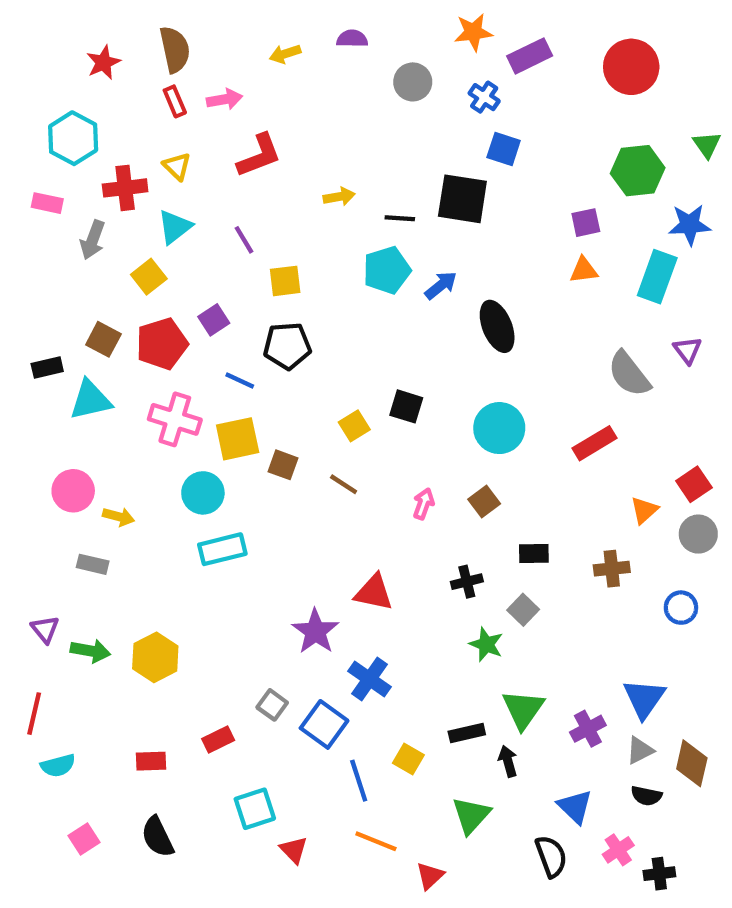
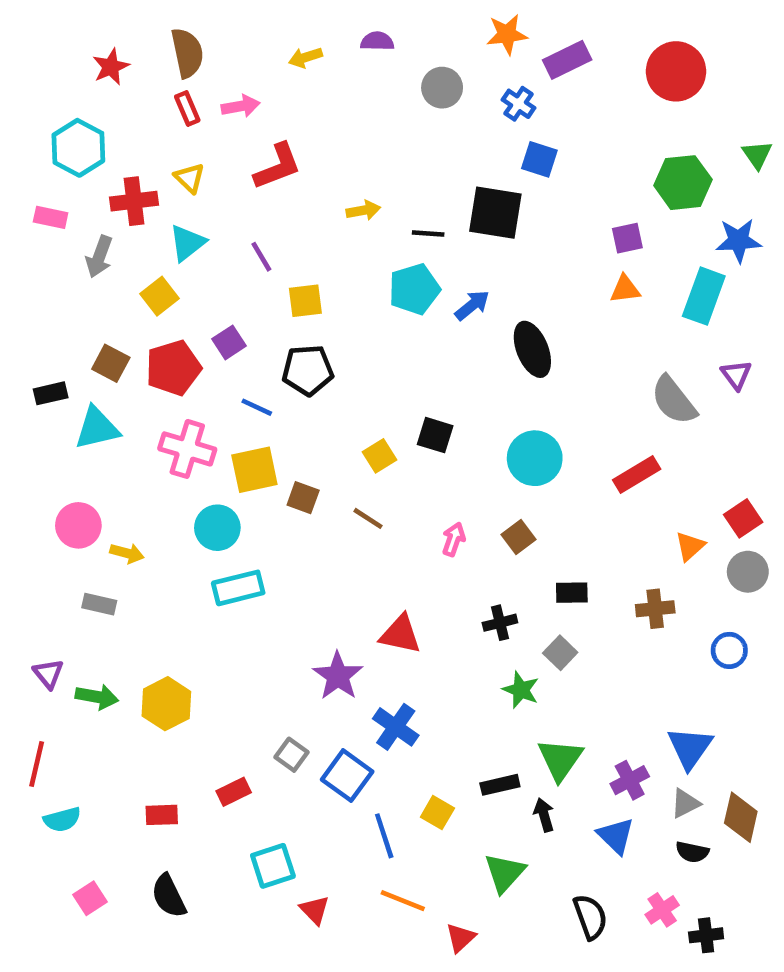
blue triangle: (575, 807) -> (616, 836), moved

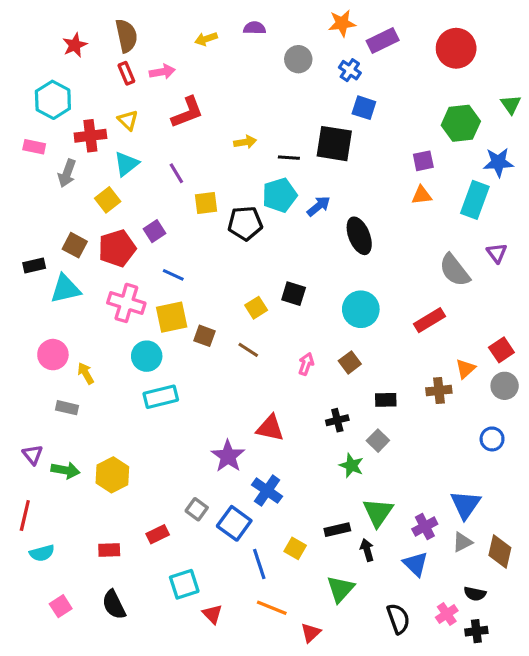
black pentagon: (308, 370) -> (245, 223), moved
yellow arrow: (127, 553) -> (86, 373), turned -135
brown cross: (655, 609) -> (439, 391), moved
black semicircle: (692, 852) -> (475, 594), moved

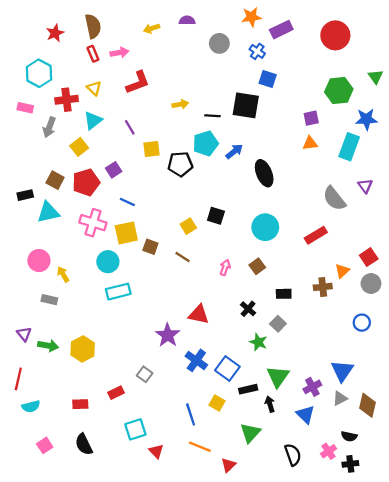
black cross: (337, 420) -> (248, 309), turned -35
blue square: (234, 523) -> (227, 369), moved

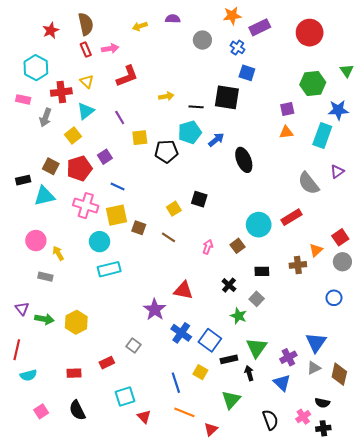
purple triangle: (365, 186) -> (337, 172), turned 32
cyan circle: (265, 227) -> (259, 225), moved

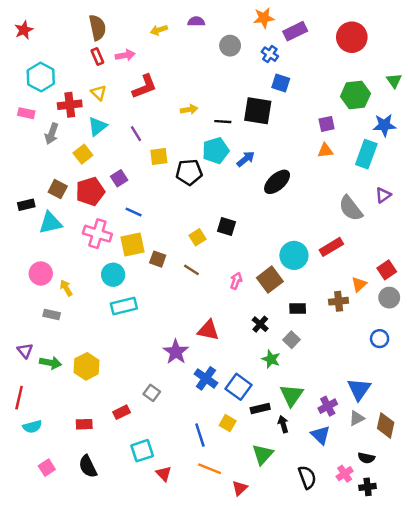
red star: (51, 30) -> (24, 30), moved
black ellipse: (244, 160) -> (277, 182), turned 70
brown square: (237, 246) -> (270, 280), size x1.5

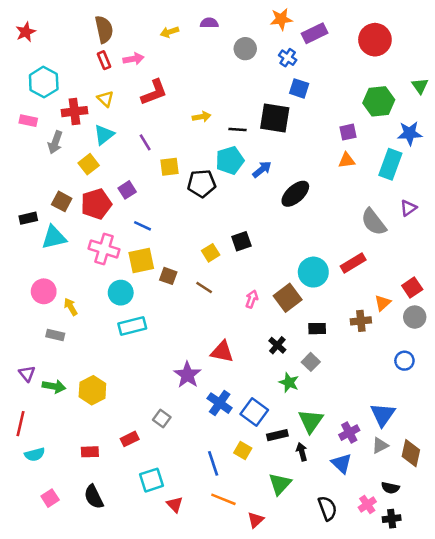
black square: (226, 226) -> (241, 241), turned -36

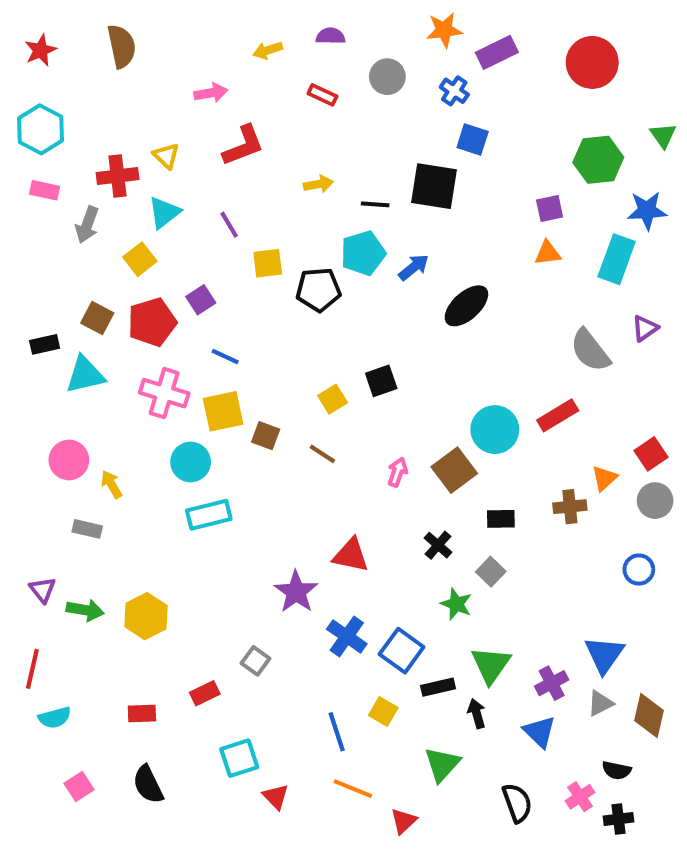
brown semicircle: (104, 29) -> (122, 46), moved
red rectangle: (104, 60) -> (322, 95), moved, turned -42
cyan hexagon: (44, 82) -> (40, 129), moved

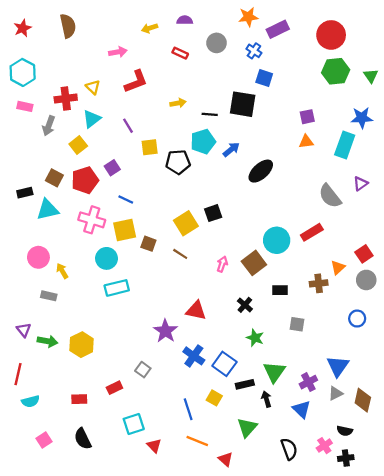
green hexagon: (598, 160) -> (336, 71), moved
yellow square: (333, 399) -> (186, 223), size x1.5
gray square: (491, 572) -> (297, 324), moved, turned -35
red triangle: (404, 821) -> (226, 459), turned -35

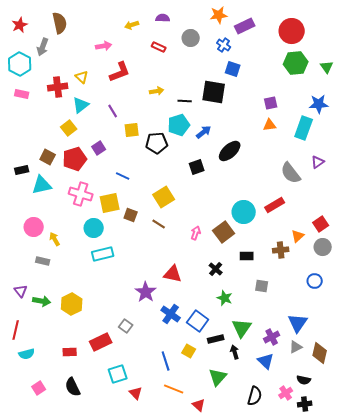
gray arrow: (49, 126) -> (43, 47), moved
blue line: (126, 199) -> (123, 176), moved
black square: (213, 213) -> (197, 167), moved
red rectangle: (114, 388) -> (101, 342), size x1.5
black semicircle: (289, 449) -> (255, 396), turned 36

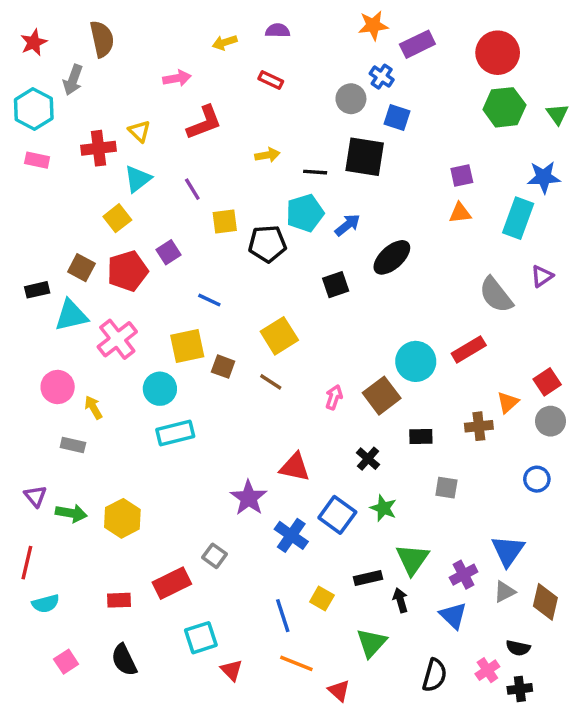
gray circle: (191, 38) -> (351, 99), moved
pink cross: (81, 194) -> (117, 339), moved, turned 35
blue square: (198, 321) -> (337, 515), moved

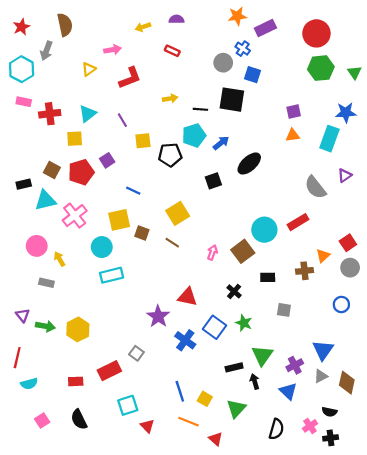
yellow triangle: (139, 131) -> (89, 69), moved, turned 40
red cross: (99, 148) -> (50, 114), moved
yellow square: (117, 218) -> (75, 139), turned 35
yellow square: (322, 599) -> (205, 399), moved

